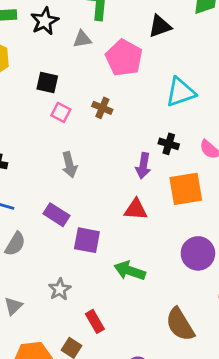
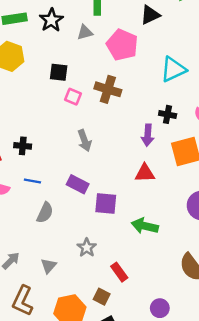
brown cross: (102, 108) -> (108, 89), size x1.5

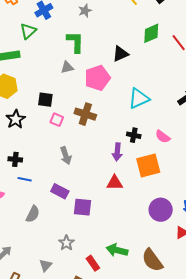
black star: (51, 20) -> (16, 119), moved
pink pentagon: (122, 45) -> (97, 78), turned 30
blue line: (32, 181) -> (25, 179), moved
green arrow: (145, 226) -> (117, 250), moved
gray triangle: (48, 266) -> (46, 265), moved

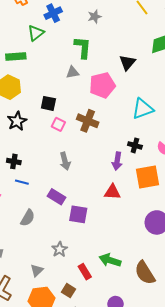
black triangle: (120, 54) -> (127, 63), turned -30

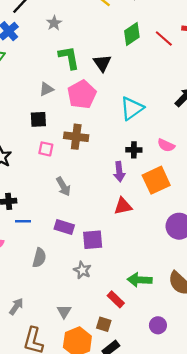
green L-shape: (83, 47) -> (69, 57), moved
black square: (48, 103) -> (38, 119), moved
gray star: (60, 249) -> (82, 270), moved

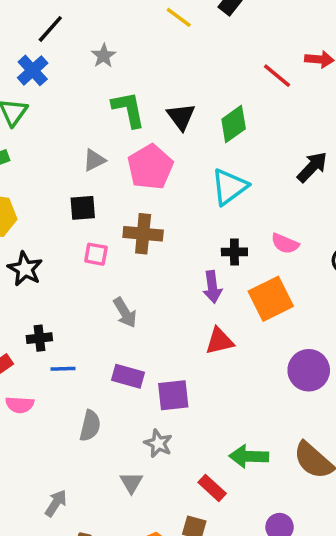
green diamond: (132, 34) -> (234, 124), moved
gray triangle: (64, 312) -> (131, 483), moved

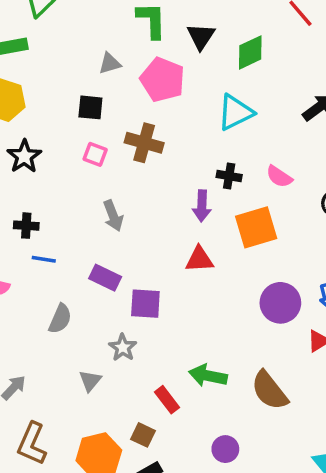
pink pentagon: (150, 167) -> (163, 80), turned -30

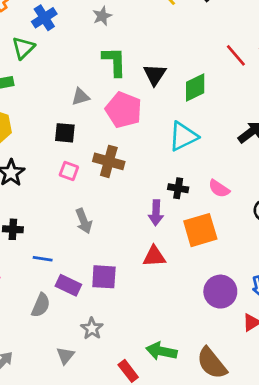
blue line: (44, 259) -> (43, 259), moved
purple rectangle: (105, 278) -> (68, 285), moved
purple square: (145, 304) -> (104, 277), moved

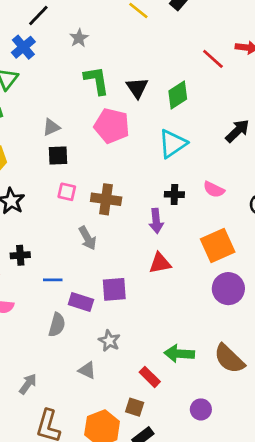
gray triangle: (80, 97) -> (51, 127), moved
brown cross: (109, 161) -> (106, 199), moved
orange square: (200, 230) -> (218, 246), moved
gray triangle: (65, 356) -> (87, 370), turned -36

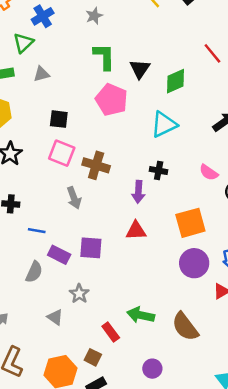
gray triangle: (51, 127) -> (42, 74), moved
pink semicircle: (214, 189) -> (209, 172), moved
pink square: (67, 192) -> (62, 153), size x1.5

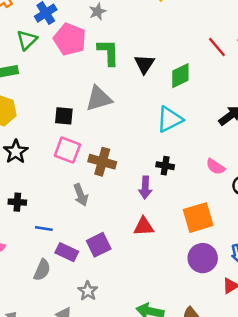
gray triangle: (42, 74) -> (99, 99), moved, size x1.6
pink pentagon: (111, 100) -> (70, 39), moved
purple square: (91, 248) -> (99, 245), turned -30

